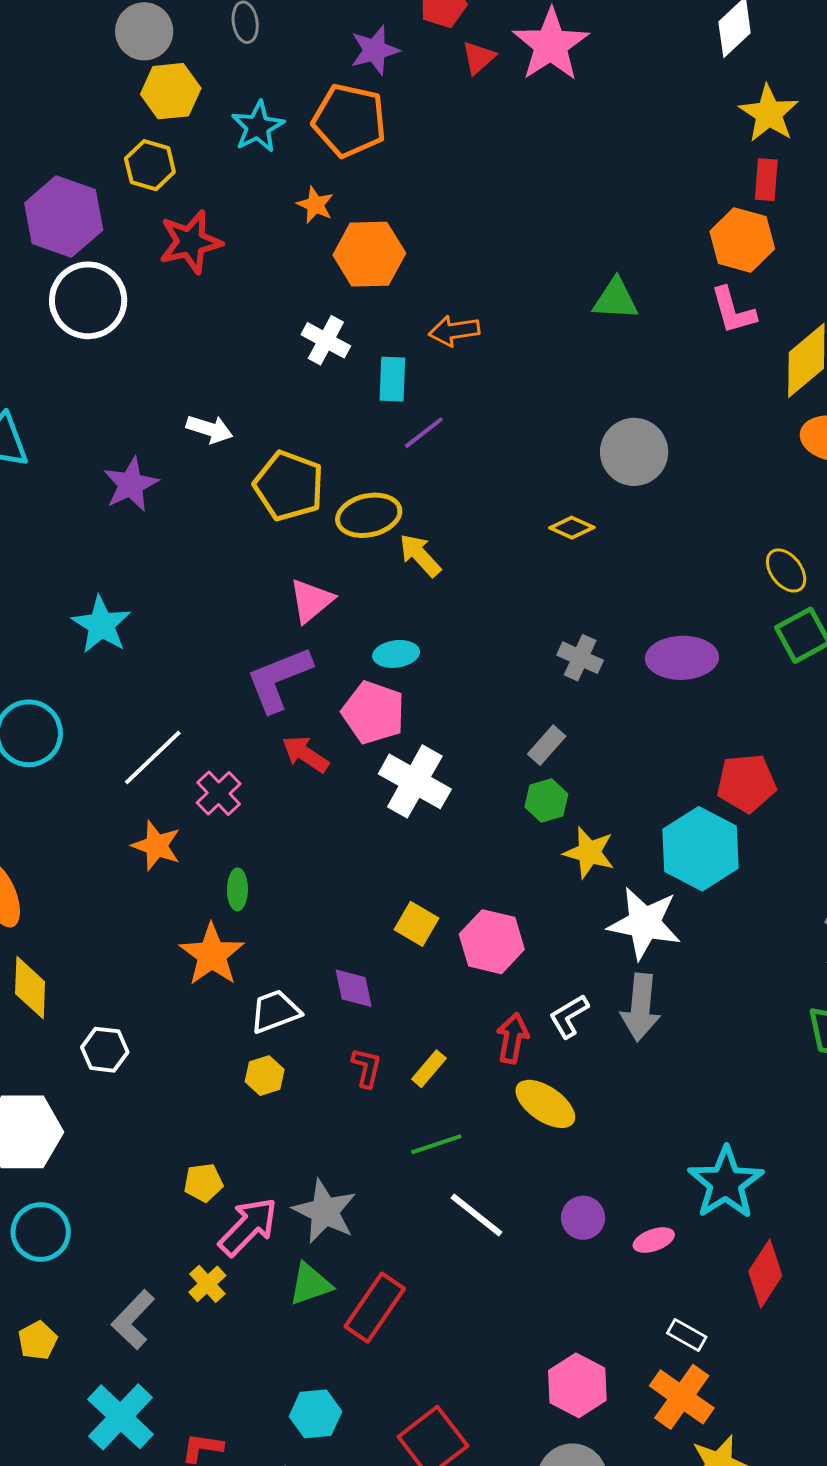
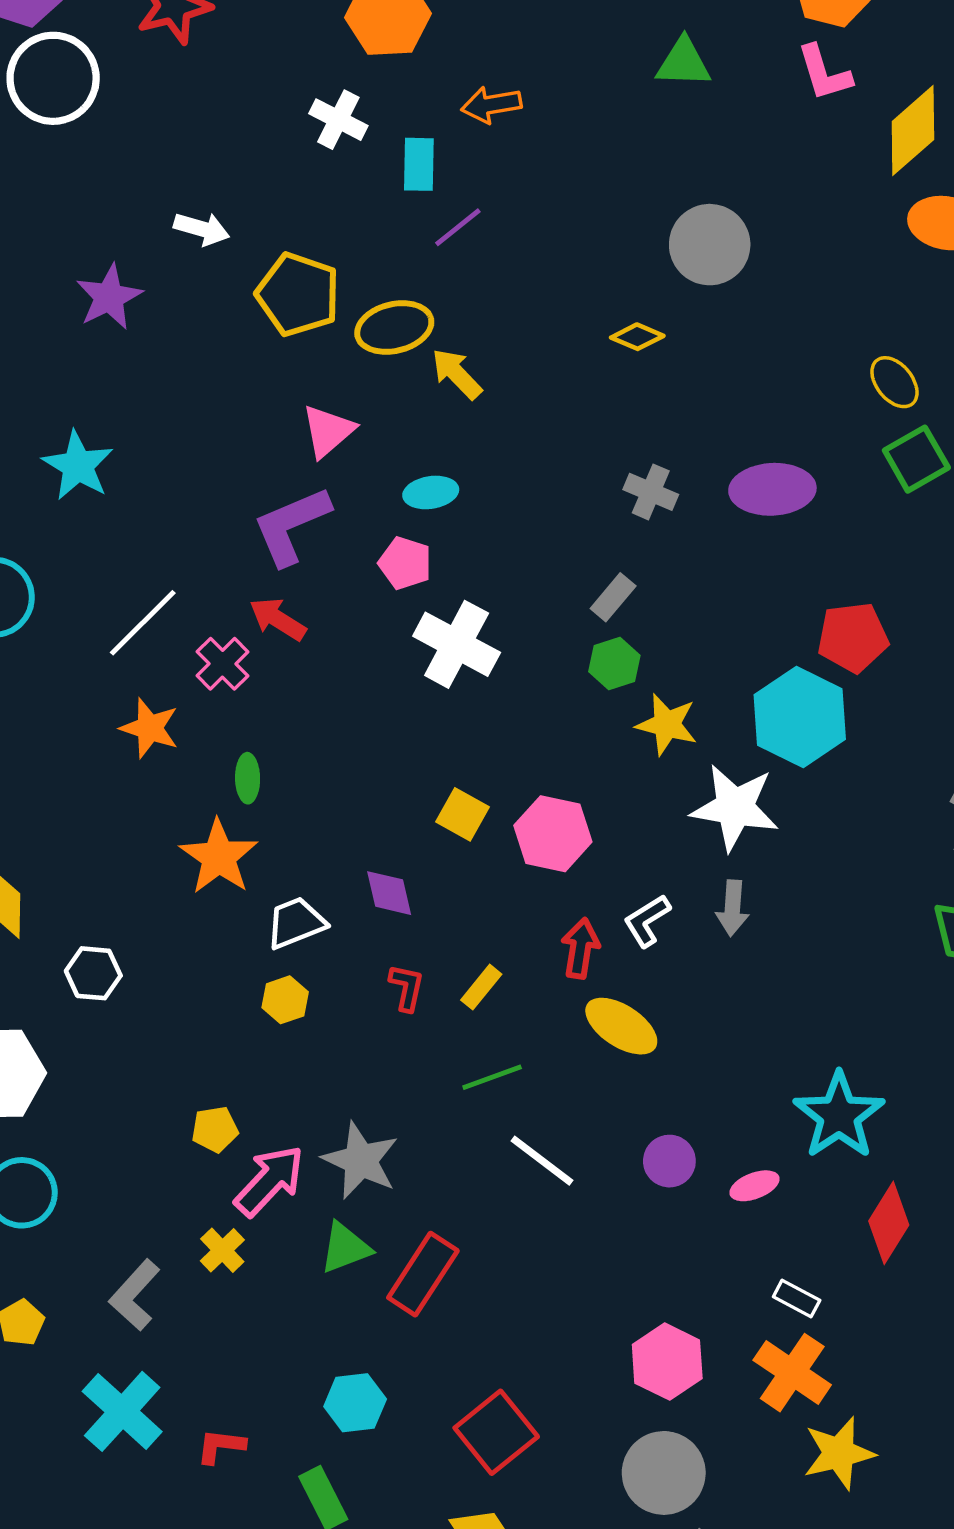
pink pentagon: (373, 713) -> (405, 563), size x0.7
red arrow: (305, 754) -> (278, 619), moved
gray arrow: (641, 1007) -> (732, 908), size x0.7

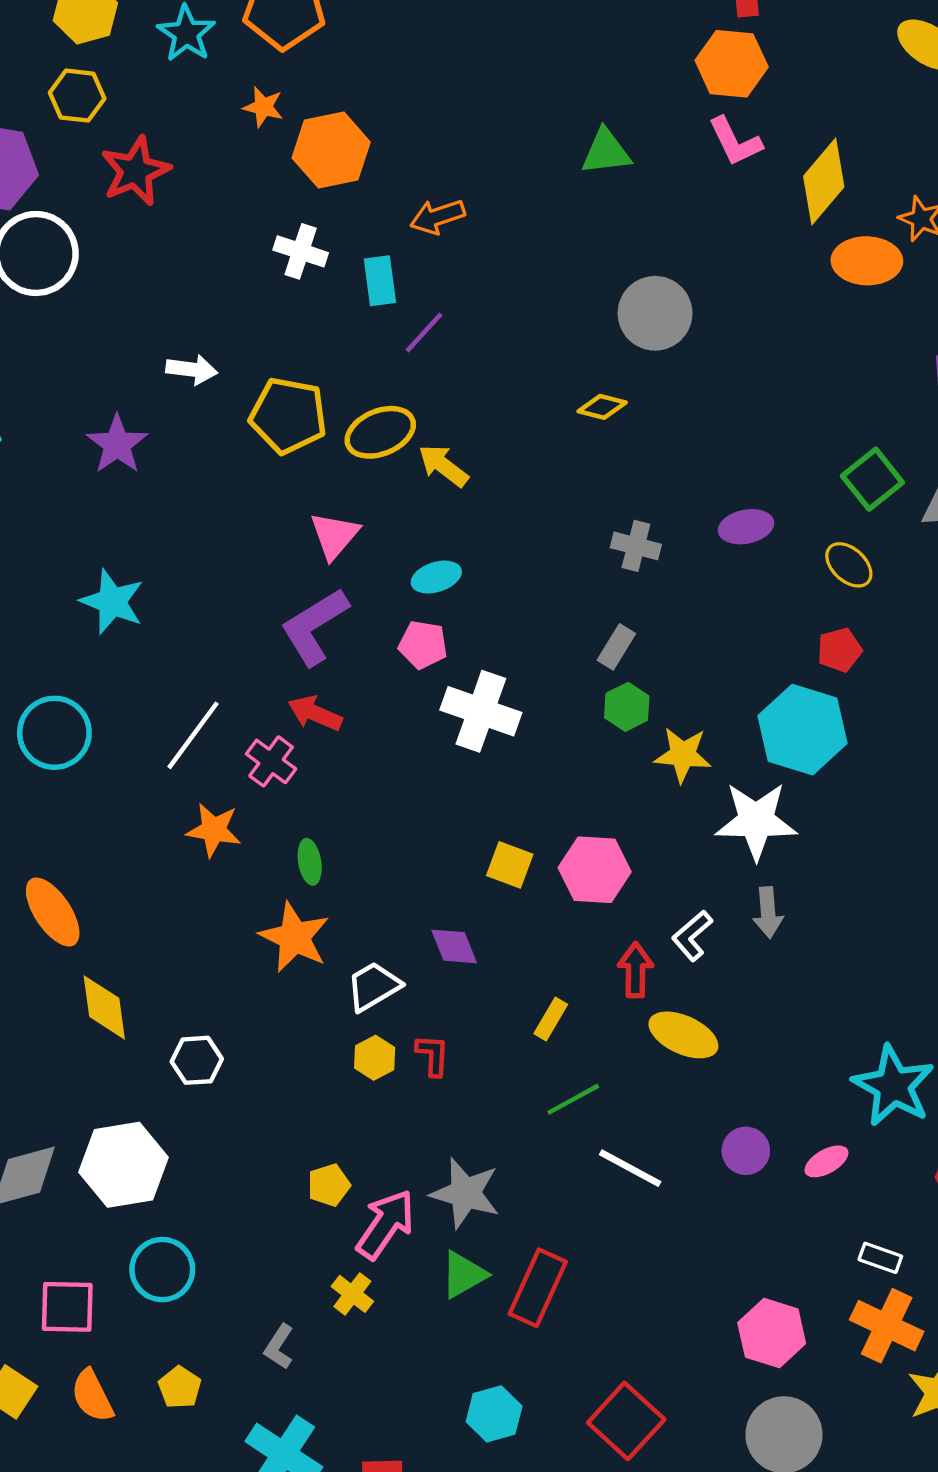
yellow ellipse: (894, 382) -> (849, 565), moved
purple ellipse: (772, 489) -> (746, 527), size x0.7
red pentagon: (853, 637) -> (840, 650), size x0.7
red L-shape: (407, 988) -> (433, 1055), moved
gray L-shape: (135, 1295) -> (279, 1347), size x0.7

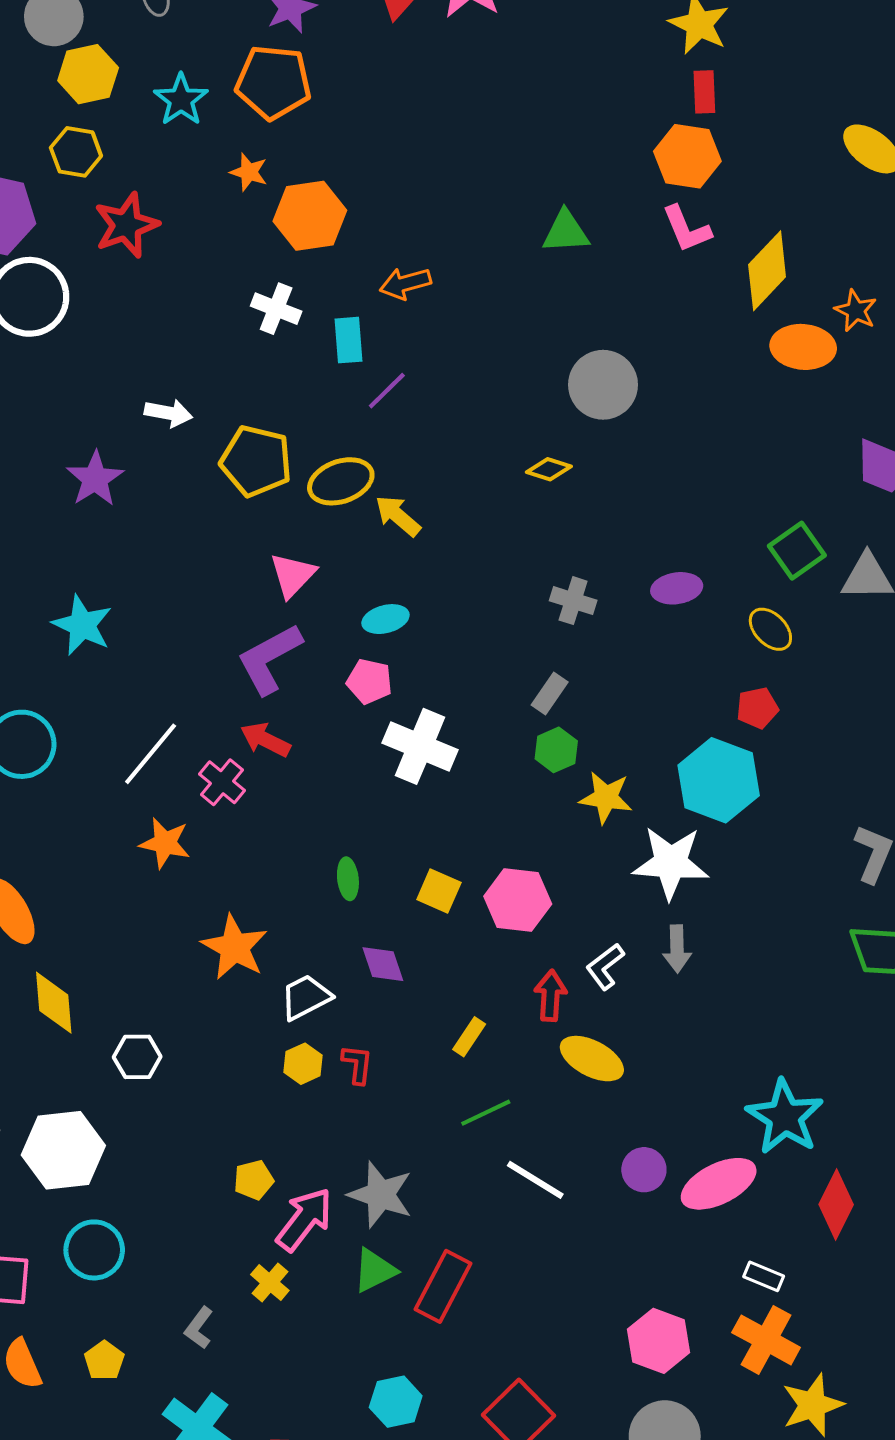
green ellipse: (310, 862) -> (348, 879), moved
pink ellipse: (826, 1161) -> (719, 1184), size x1.8

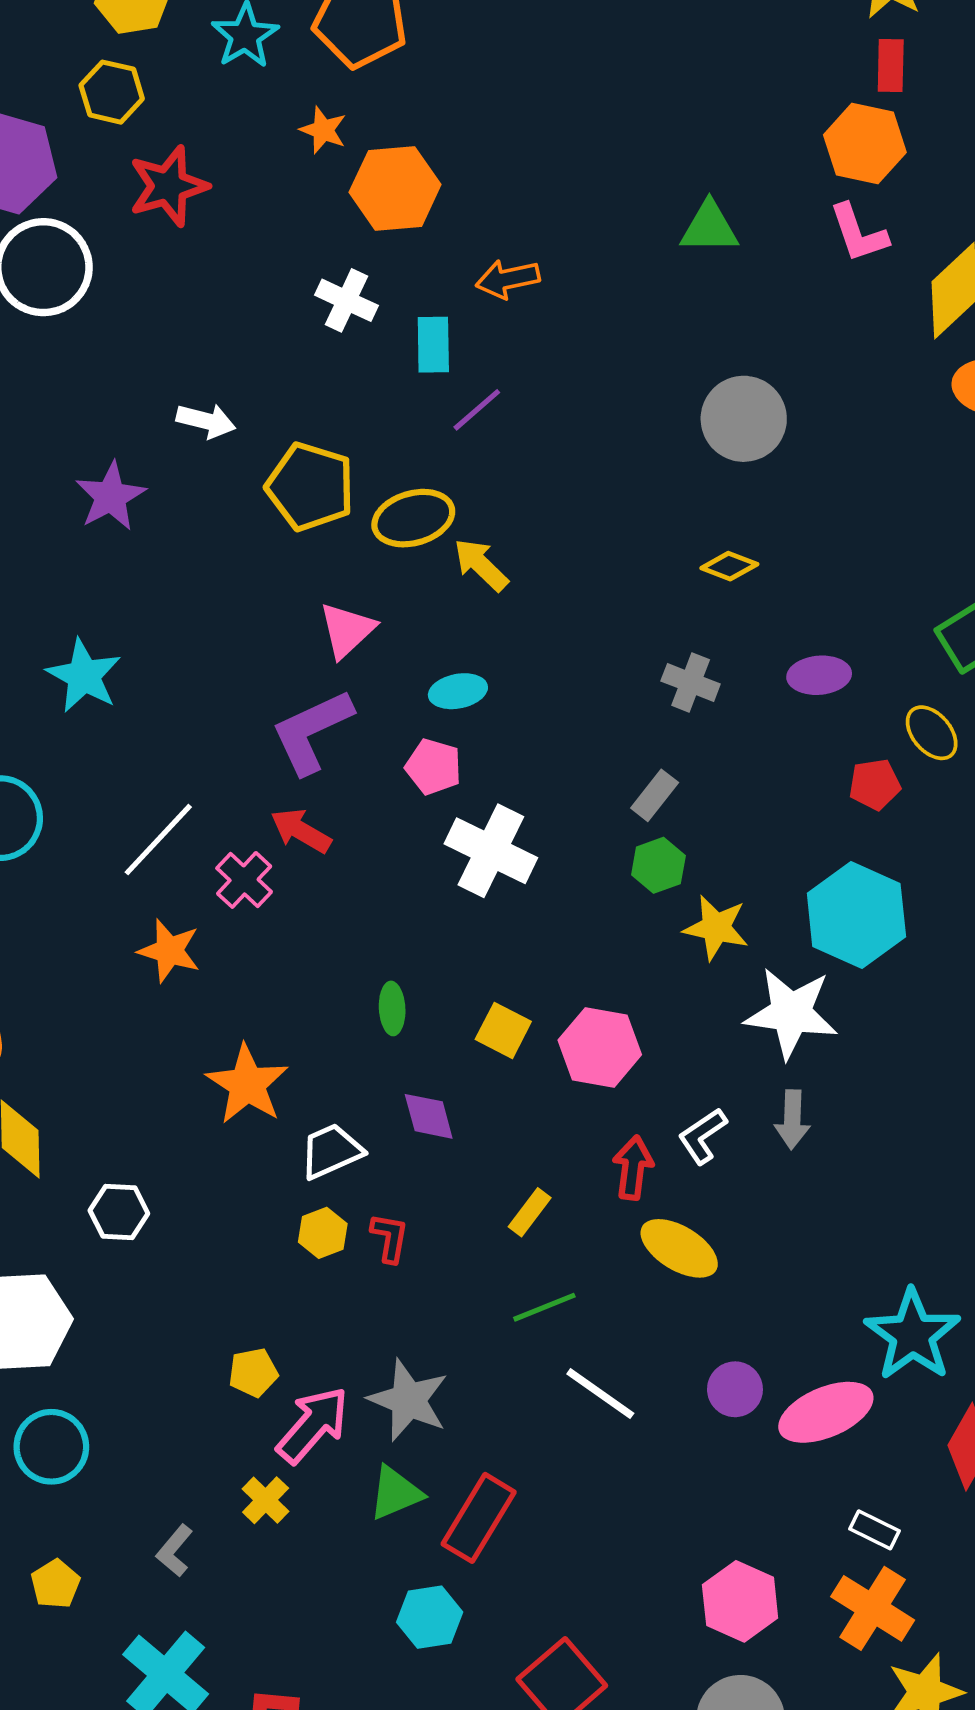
yellow diamond: (549, 469) -> (729, 566), moved
red pentagon: (757, 708) -> (875, 784), moved
cyan hexagon: (396, 1402) -> (430, 1617), moved

